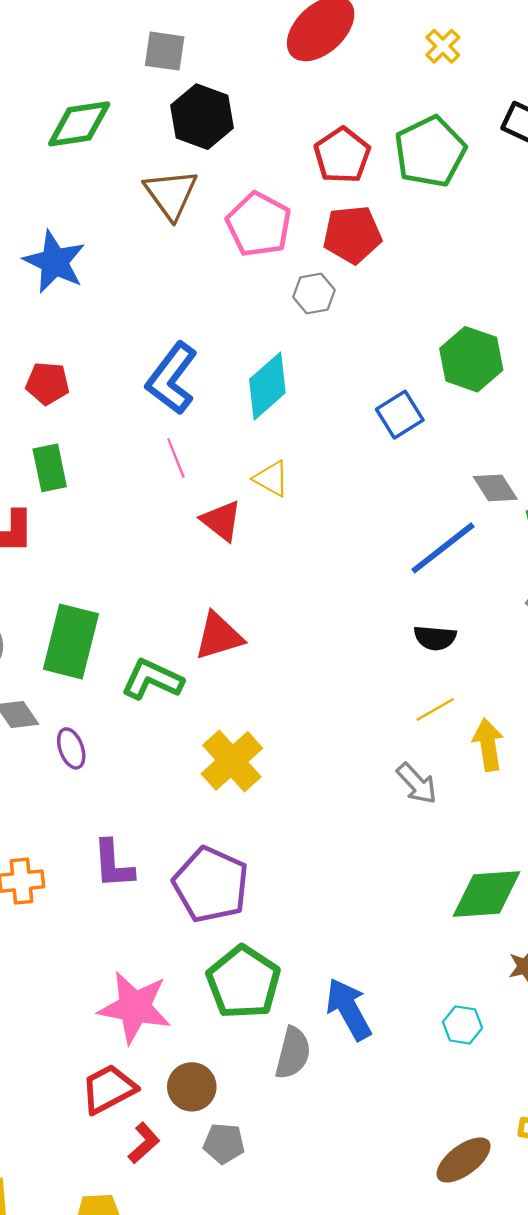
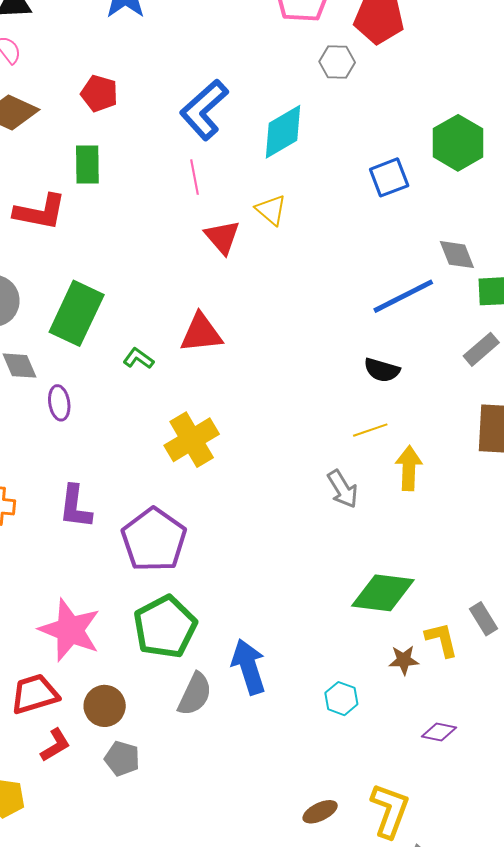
green L-shape: (152, 679) -> (138, 358), size x0.6
brown ellipse: (464, 1160) -> (320, 812), size x0.7

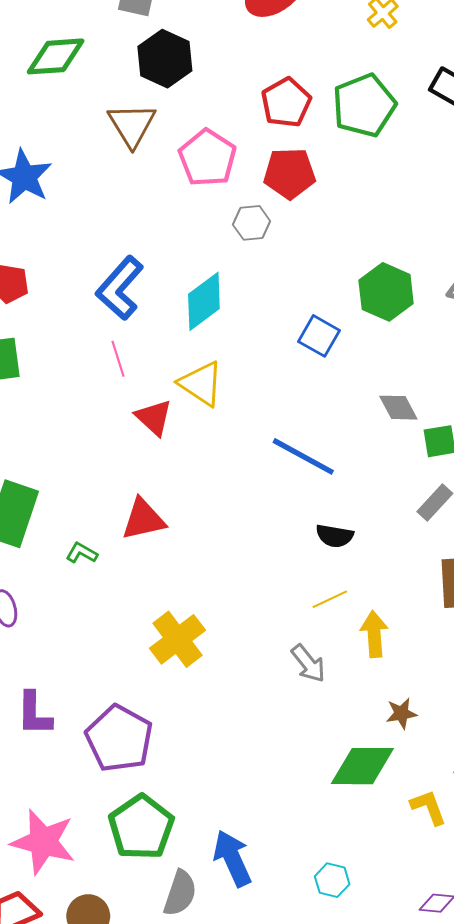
blue square: (389, 177) -> (319, 336), turned -33
yellow triangle: (271, 210) -> (201, 384), size x1.4
blue line: (403, 296) -> (303, 456), moved, turned 62
yellow cross: (192, 440) -> (177, 639), moved
brown star: (404, 660) -> (401, 713), moved

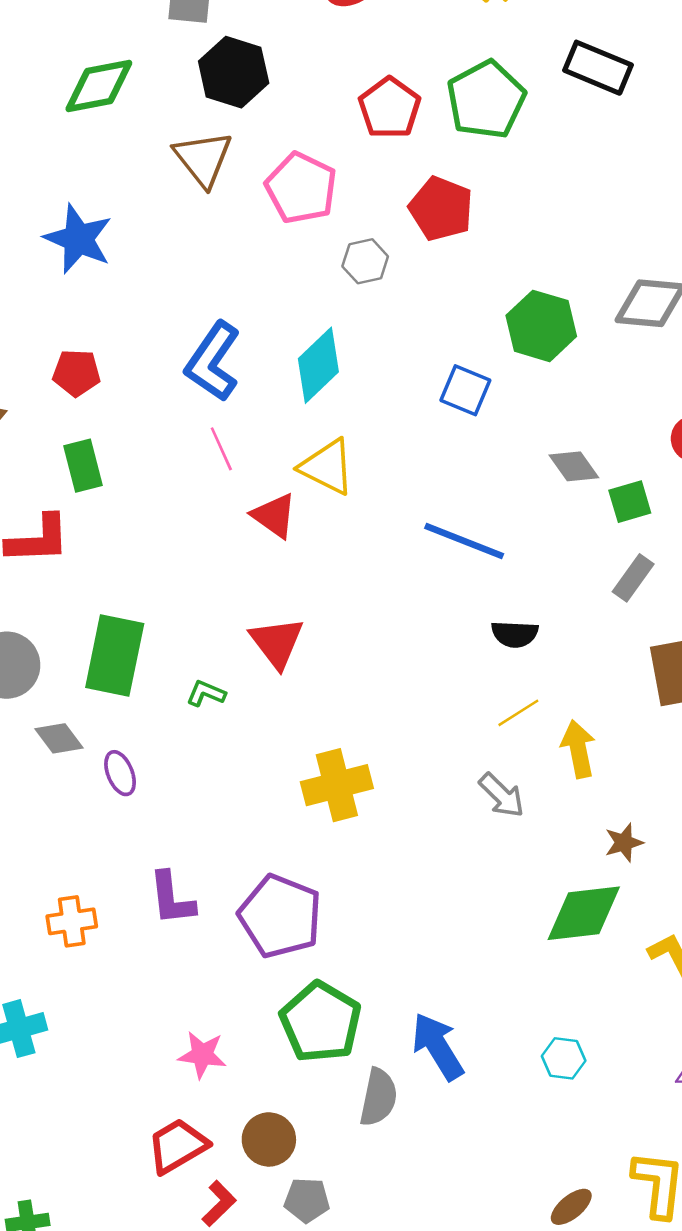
red pentagon: (290, 173) -> (441, 209), moved, turned 30
red triangle: (143, 519) -> (277, 643), turned -48
yellow cross: (177, 639) -> (337, 785), turned 30
pink star: (43, 842) -> (202, 1055), size x0.6

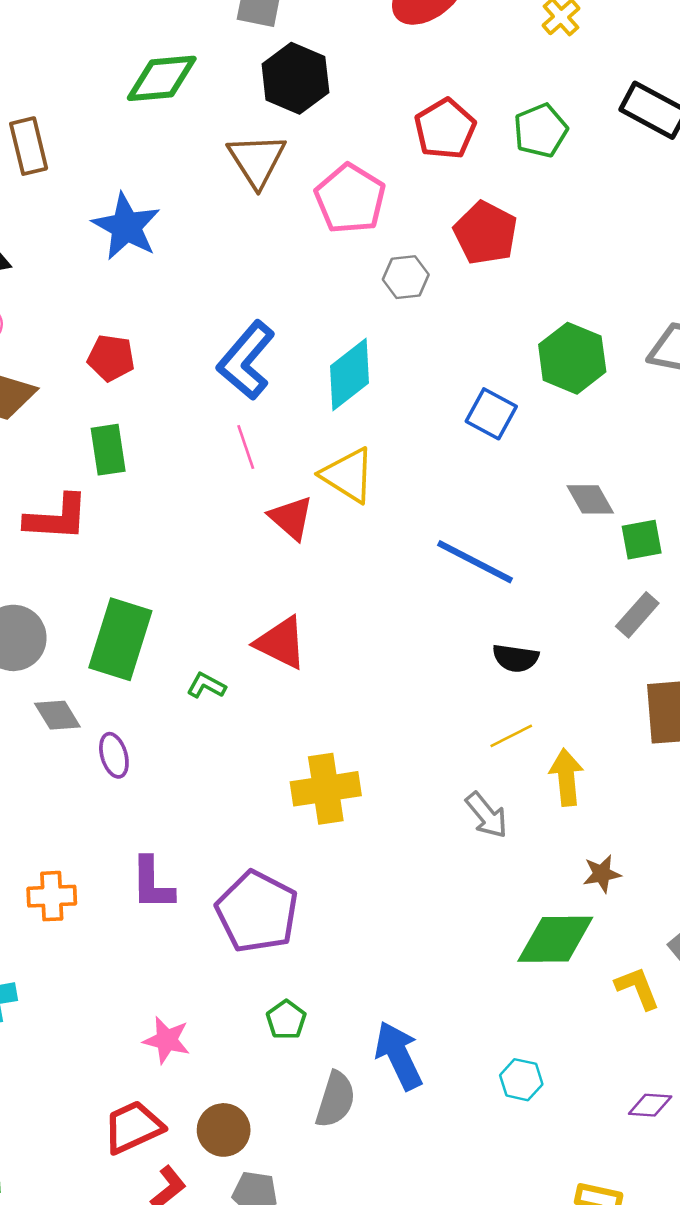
green pentagon: (486, 100) -> (541, 130), size x0.7
red triangle: (277, 643) -> (281, 643), turned -32
green pentagon: (321, 1022) -> (286, 1020), size x0.5

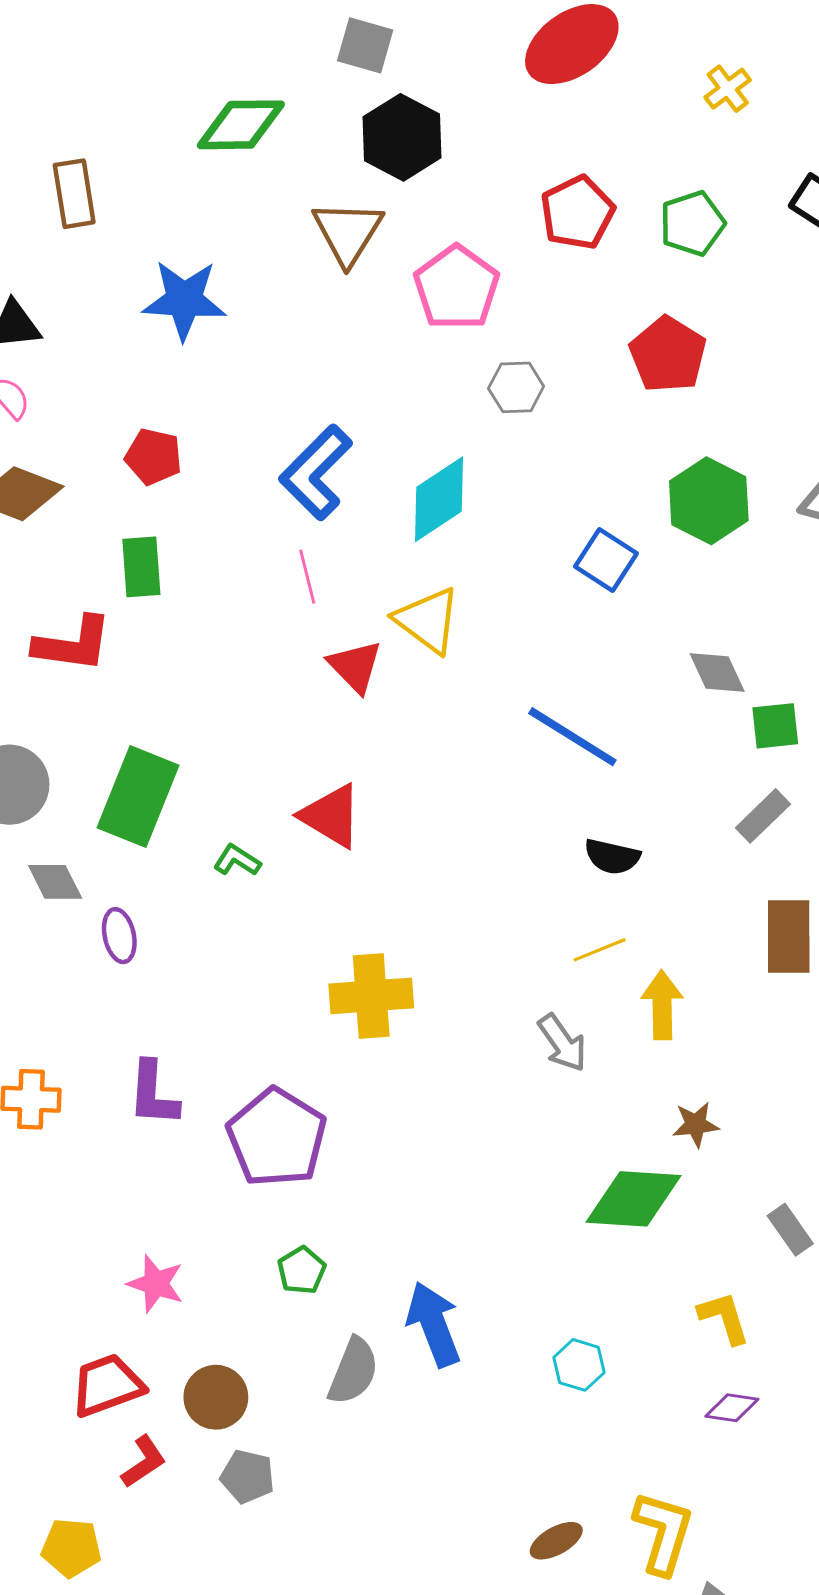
blue star: (126, 227) -> (184, 300), turned -30
red pentagon: (486, 233) -> (668, 354), moved
yellow L-shape: (637, 988) -> (724, 1318), moved

